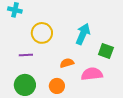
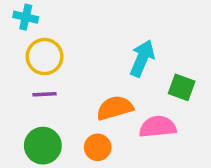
yellow circle: (42, 33) -> (45, 57), moved
orange semicircle: (67, 63) -> (115, 108), size x1.5

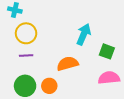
pink semicircle: (158, 127) -> (109, 78), moved
orange circle: (98, 147) -> (49, 86), moved

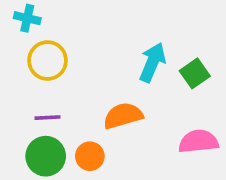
green square: (107, 51) -> (195, 73), moved, turned 35
purple line: (26, 56) -> (48, 118), moved

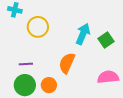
yellow circle: (48, 60) -> (38, 27), moved
orange semicircle: (123, 116) -> (67, 63), turned -50

